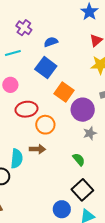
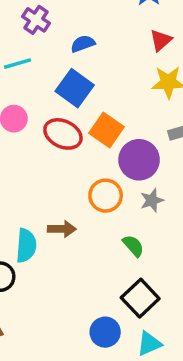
red ellipse: (27, 109) -> (63, 134), moved, turned 35
orange circle: (45, 125) -> (106, 196), moved

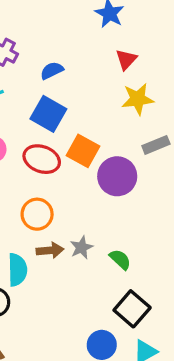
orange circle: (106, 196) -> (37, 214), moved
gray star: (152, 200) -> (82, 247), moved

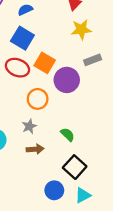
orange circle: (37, 214) -> (38, 99), moved
gray star: (82, 247) -> (29, 126), moved
brown arrow: (50, 250) -> (35, 149), moved

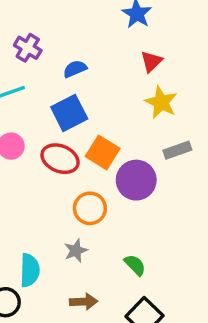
yellow star: (81, 30) -> (161, 102), turned 30
blue square: (22, 38) -> (69, 113), turned 30
brown arrow: (35, 149) -> (84, 302), moved

